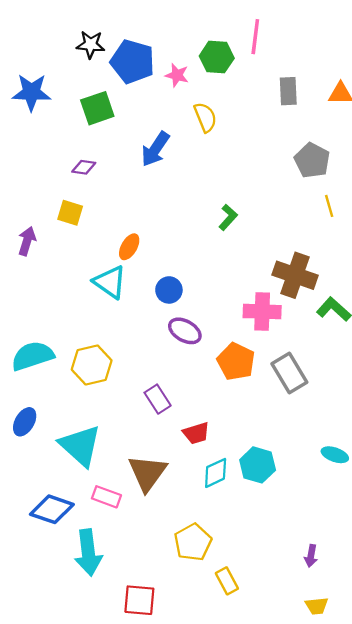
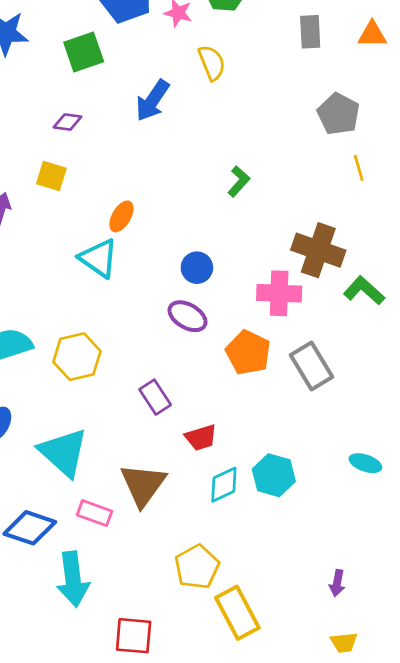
blue circle: (169, 290) -> (197, 268), moved
yellow rectangle: (227, 581) -> (237, 613), size x1.6

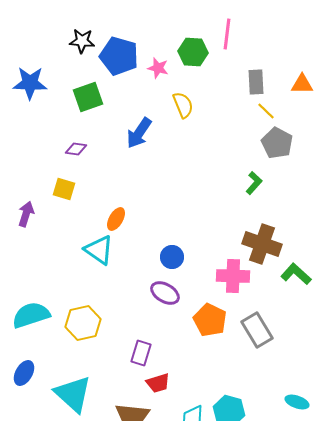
yellow line: (359, 168) -> (266, 111), moved, turned -30
green L-shape: (239, 181) -> (254, 183), moved
purple rectangle: (155, 397) -> (141, 353), turned 50
red trapezoid: (201, 438) -> (158, 383), moved

